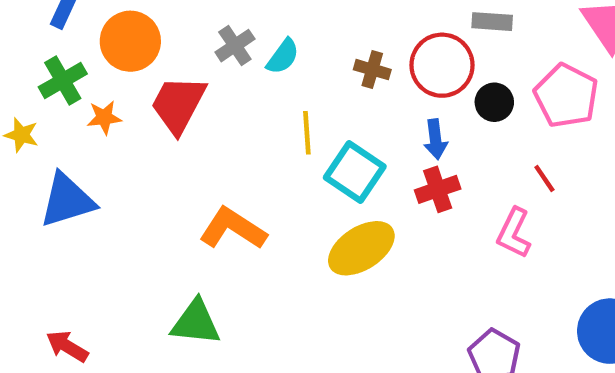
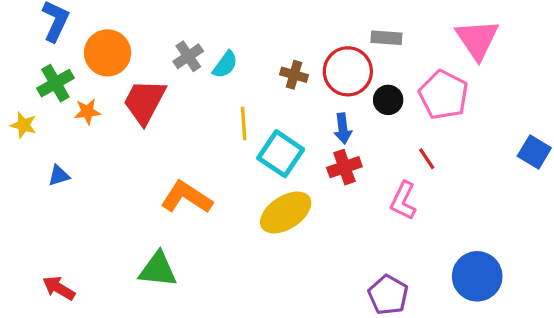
blue triangle: (67, 200) -> (59, 176), size x0.5

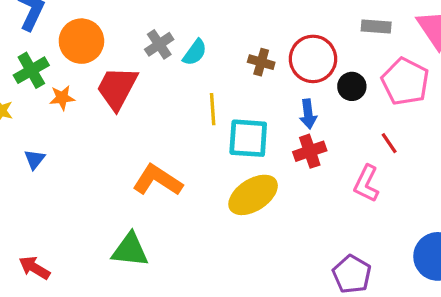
gray rectangle: (386, 38) -> (376, 27), moved
cyan square: (281, 154) -> (248, 138), turned -30
blue triangle: (59, 176) -> (34, 159), turned -35

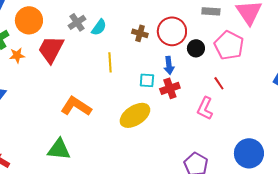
cyan square: (248, 138) -> (147, 80), moved, size x0.6

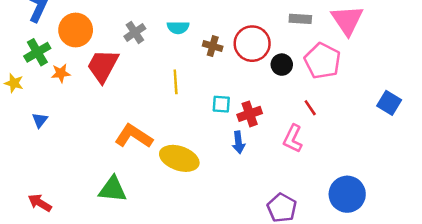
cyan semicircle: (99, 27) -> (178, 28), moved, turned 54
blue arrow: (169, 65) -> (239, 142), moved
yellow ellipse: (135, 115) -> (179, 158), moved, turned 52

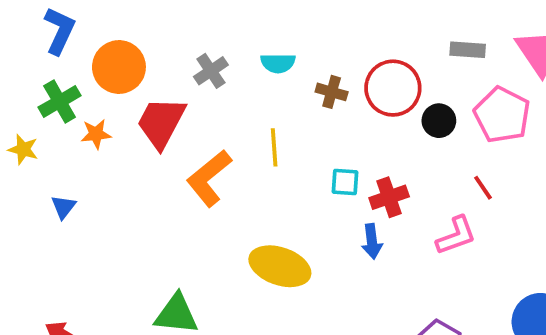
orange L-shape: (134, 136) -> (209, 178), moved, turned -72
pink L-shape: (293, 139) -> (456, 236), turned -136

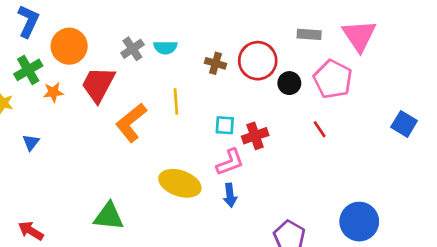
cyan semicircle: (278, 63) -> (165, 47), moved
pink L-shape: (456, 236) -> (230, 162), moved
blue arrow: (372, 241) -> (230, 195), moved

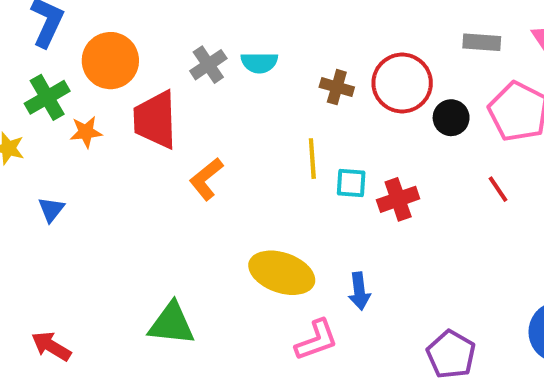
red trapezoid: (98, 84) -> (155, 120), turned -30
yellow line: (176, 102) -> (312, 159), moved
orange L-shape: (131, 123) -> (206, 179), size x0.7
pink L-shape: (230, 162) -> (316, 340), moved

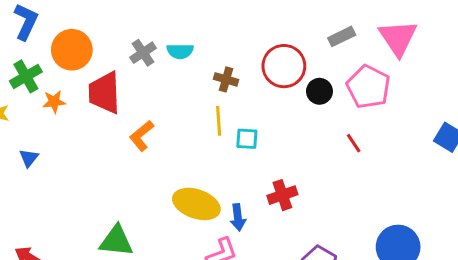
gray rectangle: (482, 42) -> (342, 36), turned -30
brown cross: (337, 87) -> (226, 79), moved
red cross: (398, 199) -> (282, 195), moved
blue arrow: (359, 291) -> (238, 217), moved

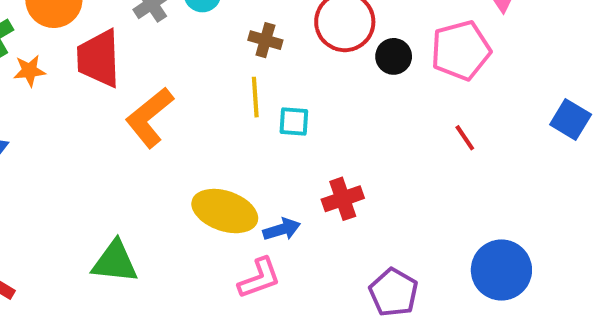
pink pentagon: (368, 87) -> (461, 50), turned 30
orange L-shape: (142, 136) -> (149, 117), size x1.4
red line: (354, 143) -> (465, 138), moved
blue arrow: (238, 217) -> (282, 229), turned -100

